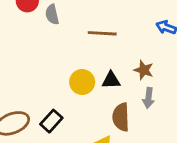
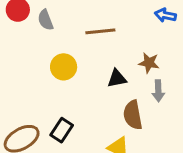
yellow circle: (82, 82) -> (64, 67), moved

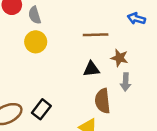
brown line: (100, 31) -> (96, 35), moved
yellow circle: (64, 67) -> (36, 42), moved

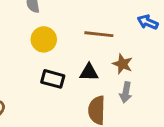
yellow circle: (36, 42) -> (44, 39), moved
black rectangle: (41, 109) -> (53, 79), moved, turned 60

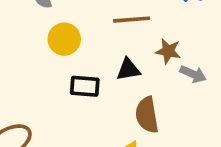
gray arrow: (126, 92) -> (193, 74), moved, turned -66

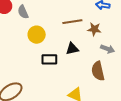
brown star: (168, 51) -> (94, 29), moved
brown semicircle: (147, 115) -> (98, 71), moved

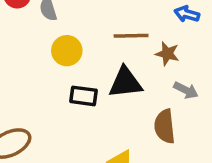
black triangle: (72, 49) -> (125, 83), size x1.5

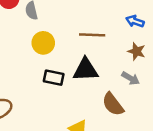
brown star: (167, 54) -> (137, 51), moved
brown semicircle: (165, 126) -> (113, 104), turned -35

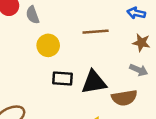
black triangle: (86, 70) -> (94, 82), moved
brown semicircle: (113, 104) -> (124, 98), turned -55

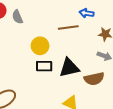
blue arrow: (136, 13) -> (87, 13), moved
yellow circle: (48, 45) -> (40, 46), moved

